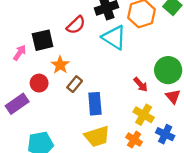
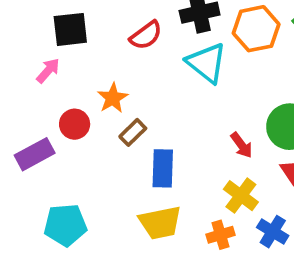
black square: (43, 40) -> (70, 29), moved
orange cross: (134, 140) -> (221, 235), turned 35

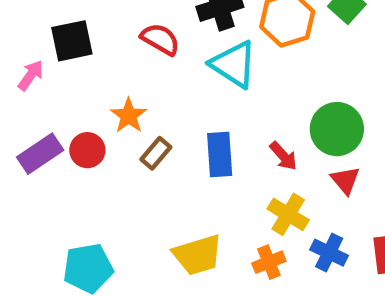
red semicircle: (146, 35) -> (160, 39), turned -108
pink arrow: (48, 71) -> (31, 75), moved
purple rectangle: (35, 154) -> (40, 154), moved
blue rectangle: (163, 168) -> (220, 155), moved

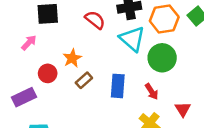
pink arrow: (31, 75) -> (29, 43), moved
green circle: (337, 129) -> (162, 58), moved
purple rectangle: (40, 154) -> (24, 97), moved

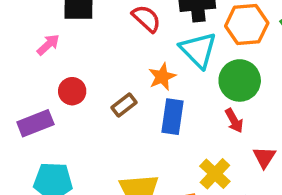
orange star: (72, 58) -> (162, 77), moved
red arrow: (152, 92) -> (234, 121), moved

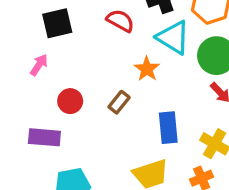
blue rectangle: (172, 117) -> (168, 128), moved
purple rectangle: (35, 123) -> (44, 137), turned 40

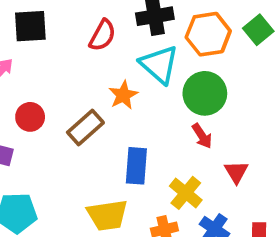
red semicircle: (120, 21) -> (103, 35), turned 80
brown rectangle: (119, 102) -> (85, 128), size x1.4

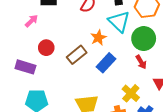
blue rectangle: (136, 166) -> (106, 63), moved, turned 36

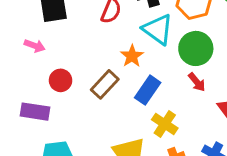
pink arrow: (31, 21) -> (35, 46), turned 72
yellow cross: (131, 93) -> (165, 124), moved

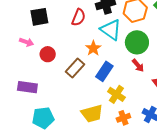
red circle: (61, 80) -> (48, 54), moved

